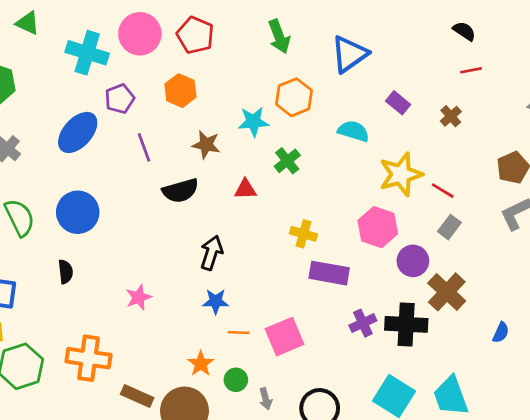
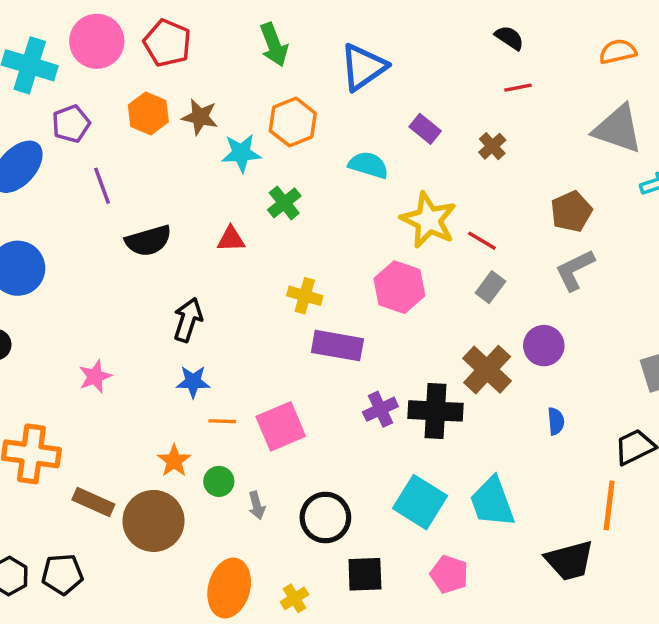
brown star: (206, 145) -> (200, 117), moved
yellow star: (401, 174) -> (429, 220), turned -30
purple circle: (413, 261) -> (544, 346), moved
blue semicircle: (501, 333) -> (556, 421), turned -30

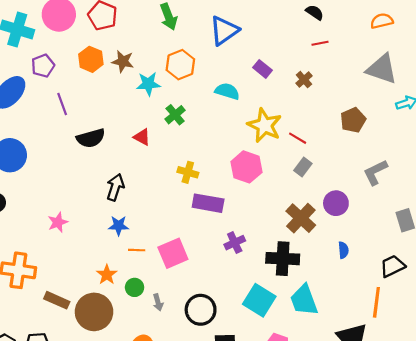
red triangle: (231, 239) -> (142, 137), turned 30
gray L-shape: (575, 270) -> (375, 172), moved
black cross: (435, 411) -> (283, 259), moved

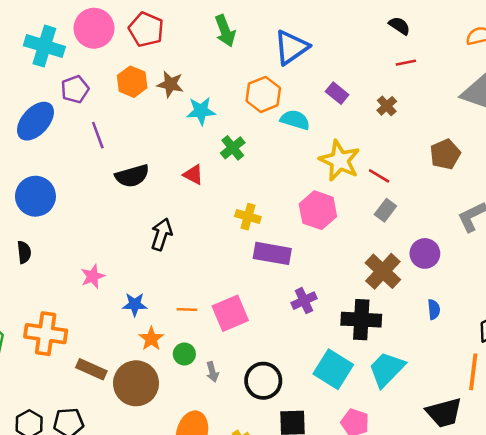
orange hexagon: (180, 65) -> (263, 94), moved
blue star: (119, 226) -> (135, 304), moved
cyan trapezoid: (304, 300) -> (387, 369), turned 64

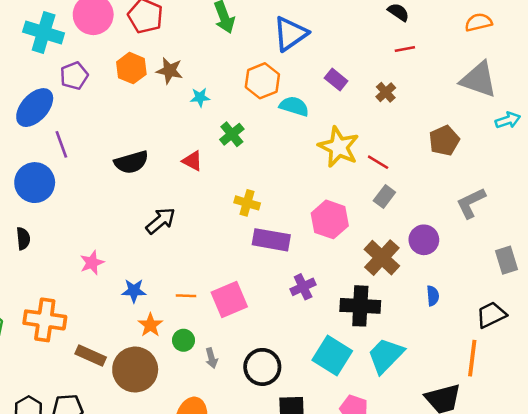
cyan star: (201, 111) -> (200, 97), size x0.7
purple line: (98, 135) -> (61, 144), moved
pink hexagon: (318, 210) -> (330, 219), moved
black arrow: (161, 234) -> (161, 221), turned 32

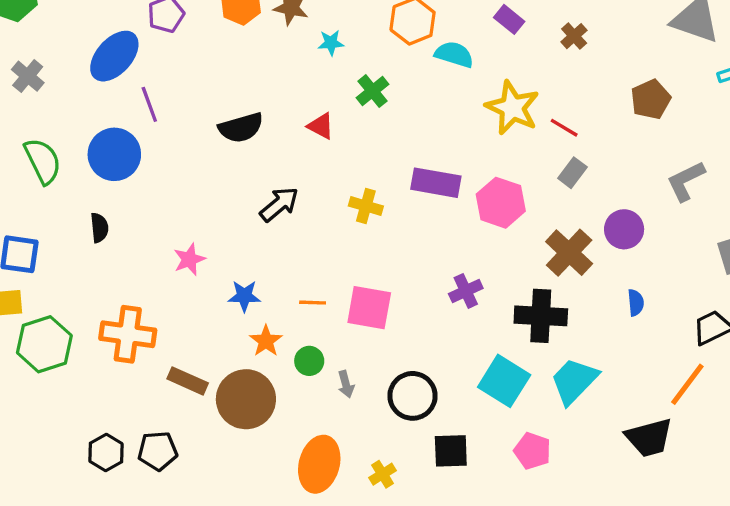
yellow cross: (247, 203) -> (366, 206), moved
purple rectangle: (271, 240) -> (436, 183), moved
pink square: (229, 300) -> (369, 308), turned 33
orange line: (472, 358) -> (687, 384), turned 30

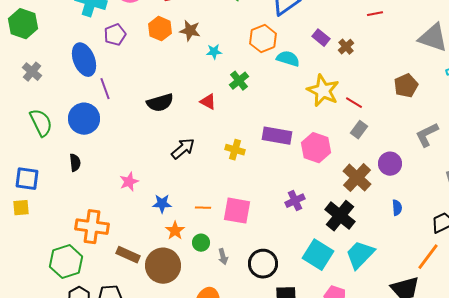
brown cross: (574, 36) -> (346, 47), moved
blue ellipse: (114, 56) -> (84, 60), turned -64
black cross: (541, 316) -> (340, 216), turned 36
green hexagon: (44, 344) -> (66, 262), moved

